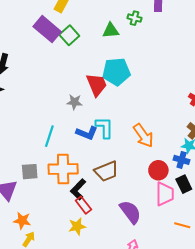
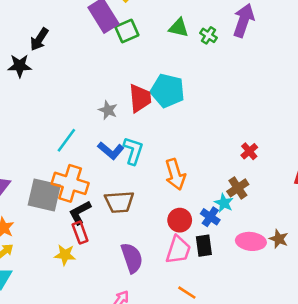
green triangle: (111, 31) -> (179, 28), moved
gray square: (30, 172) -> (44, 195), moved, size x1.6

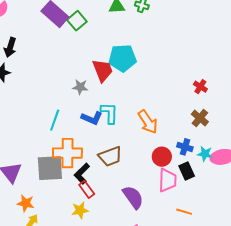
cyan star: (224, 203) -> (205, 154), moved

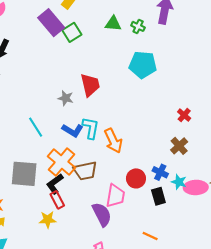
cyan pentagon: (122, 58) -> (143, 65), moved
cyan line: (55, 120) -> (36, 127), turned -60
orange arrow: (148, 122) -> (113, 141), moved
orange cross: (67, 153) -> (62, 162), moved, turned 32
pink trapezoid: (167, 180) -> (115, 196), moved

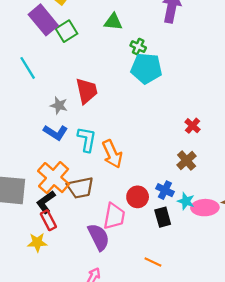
green cross: (138, 26) -> (138, 47), moved
cyan line: (36, 127) -> (28, 68), moved
blue L-shape: (73, 130) -> (55, 132), moved

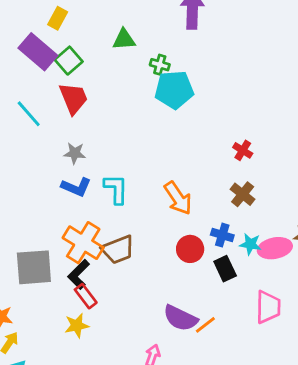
red trapezoid: (87, 91) -> (73, 98), moved
orange arrow: (112, 154) -> (178, 198), moved
pink trapezoid: (114, 216) -> (268, 307), moved
purple semicircle: (99, 237) -> (180, 318), moved, turned 152
orange line: (153, 262) -> (205, 325), moved, turned -54

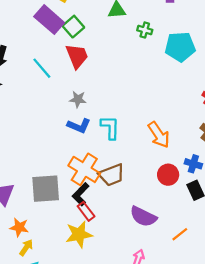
cyan pentagon: (174, 90) -> (180, 47), moved
purple semicircle: (180, 318) -> (143, 217), moved
yellow star: (77, 326) -> (79, 234), size x1.4

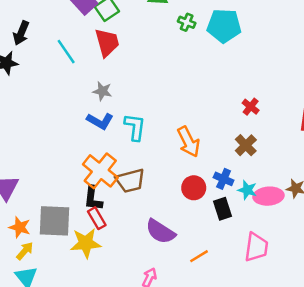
cyan pentagon: (180, 47) -> (224, 26), moved
gray square: (46, 189) -> (55, 221), moved
black L-shape: (81, 194) -> (93, 198), turned -45

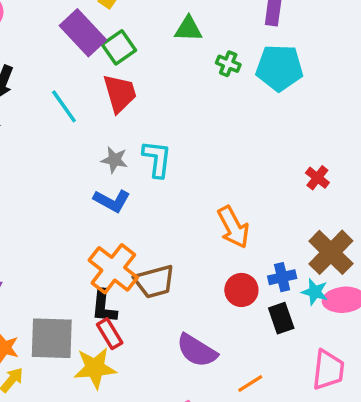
cyan L-shape: (135, 127) -> (157, 159), moved
brown cross: (246, 145) -> (331, 252), moved, size x1.5
blue cross: (224, 179) -> (282, 277), turned -36

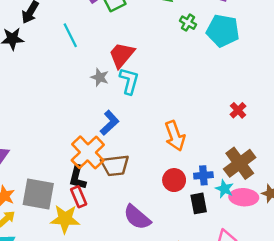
red trapezoid: (120, 93) -> (122, 55), moved, turned -132
blue L-shape: (112, 201) -> (110, 123), moved, turned -80

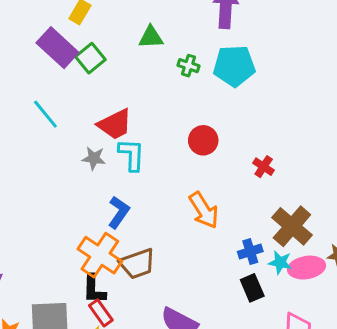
red trapezoid: (122, 55) -> (115, 124), turned -144
red cross: (238, 110) -> (264, 167), moved
red circle: (174, 180) -> (203, 140), moved

